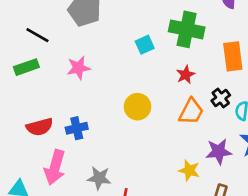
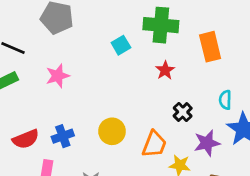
black cross: (221, 98) -> (183, 112), moved
yellow circle: (137, 107) -> (112, 131), moved
orange trapezoid: (191, 111) -> (154, 144), moved

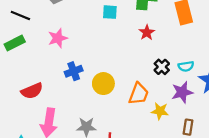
cyan square: (121, 45) -> (110, 12), turned 35
cyan semicircle: (225, 100) -> (186, 66), moved, turned -98
blue cross: (63, 136) -> (74, 71), moved

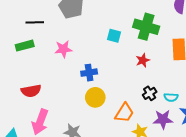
black line: (20, 15) -> (35, 22), turned -36
blue cross: (74, 71) -> (89, 73), moved

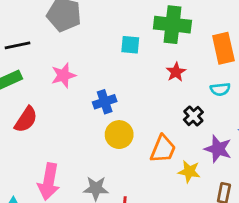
red semicircle: (31, 91) -> (26, 119), moved, turned -36
cyan semicircle: (171, 97) -> (220, 89), moved
purple star: (163, 119) -> (218, 149), turned 30

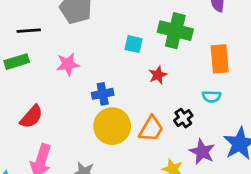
red star: (176, 72) -> (158, 75), moved
red semicircle: (26, 119) -> (31, 117), moved
yellow circle: (119, 135) -> (112, 126), size x1.4
orange trapezoid: (163, 149) -> (151, 129), moved

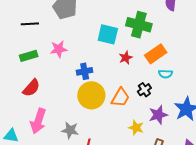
cyan square: (134, 44) -> (108, 34), size x1.5
orange rectangle: (220, 59) -> (156, 54), moved, turned 60
green rectangle: (17, 62) -> (29, 56), moved
purple star: (202, 152) -> (158, 115), turned 30

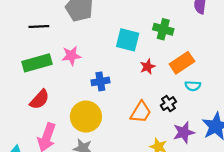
green cross: (139, 25) -> (163, 29), size x0.7
green rectangle: (29, 56) -> (37, 63), size x1.4
yellow circle: (91, 95) -> (86, 117), moved

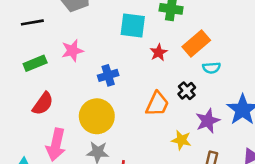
green rectangle: (37, 63) -> (35, 63), size x0.7

